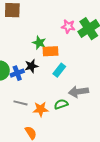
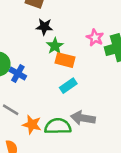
black star: (31, 66) -> (44, 27), moved
blue cross: (17, 73) -> (18, 73), turned 32
green semicircle: (61, 104) -> (58, 126), size x1.5

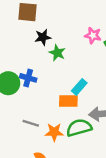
orange rectangle: (65, 60) -> (68, 101), moved
blue cross: (18, 73) -> (28, 78), moved

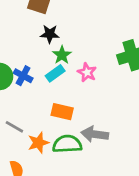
pink star: (93, 35) -> (87, 72), moved
cyan rectangle: (79, 87) -> (55, 73), moved
orange star: (54, 132) -> (38, 143), turned -30

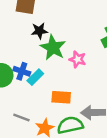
green star: (62, 55) -> (53, 48), size x1.5
cyan rectangle: (55, 73) -> (35, 77), moved

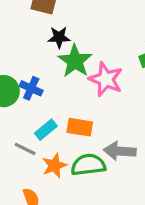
pink star: (78, 59) -> (106, 79), size x1.5
cyan rectangle: (35, 77) -> (46, 130), moved

